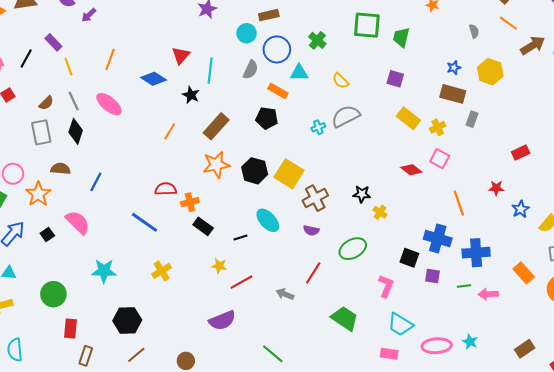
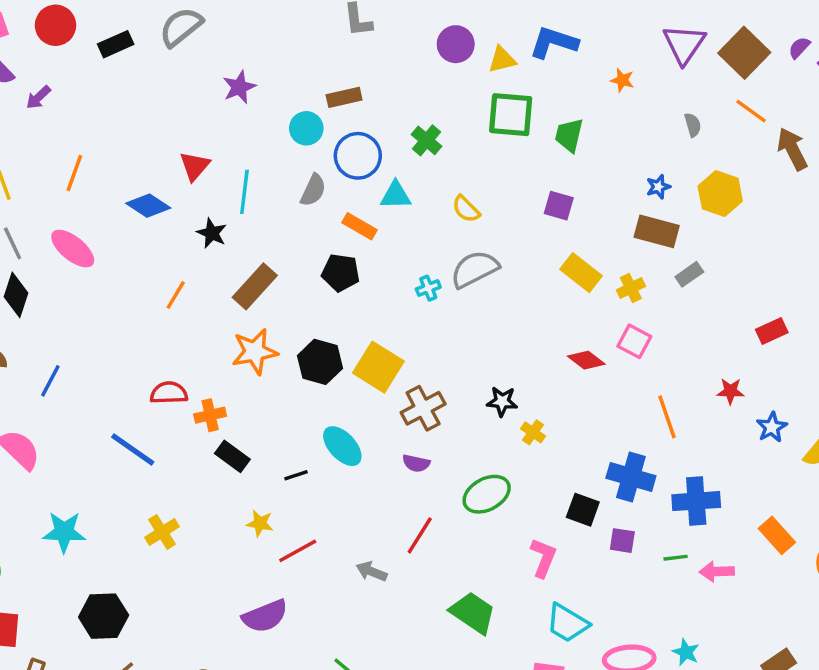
brown arrow: (533, 45) -> (792, 149), turned -85
gray rectangle: (472, 119) -> (689, 274), turned 35

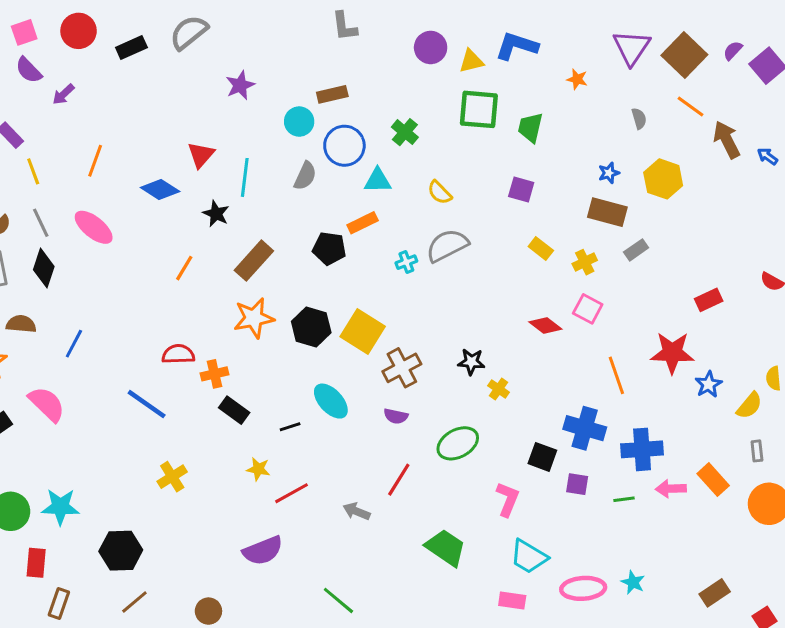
orange rectangle: (360, 226) -> (363, 223), moved, turned -56
yellow rectangle: (581, 273) -> (541, 248), size x0.7
red star: (731, 391) -> (672, 353), size x1.8
cyan star: (64, 532) -> (60, 507), moved
pink arrow: (717, 571) -> (671, 489), moved

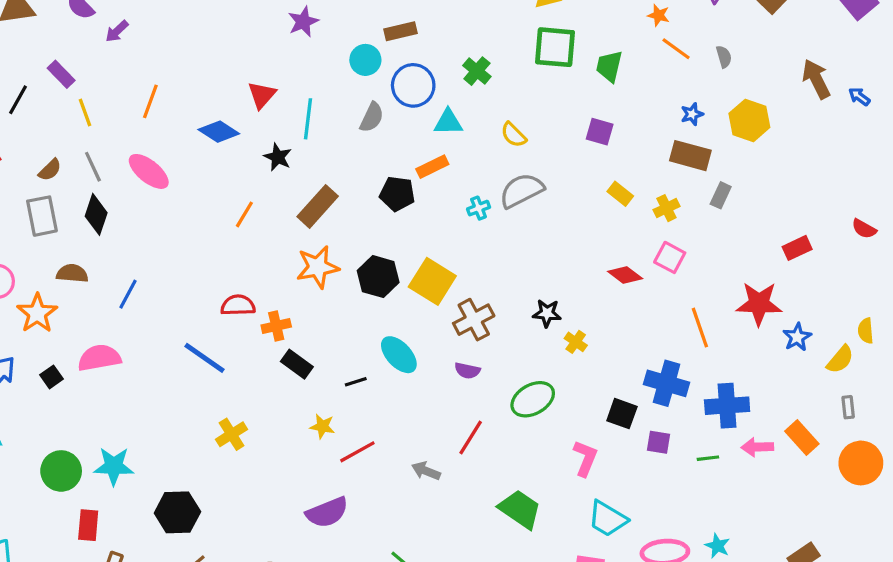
orange line: (690, 106) -> (676, 49), moved
gray rectangle: (636, 250) -> (721, 195), turned -30
pink semicircle: (47, 404) -> (99, 358), turned -54

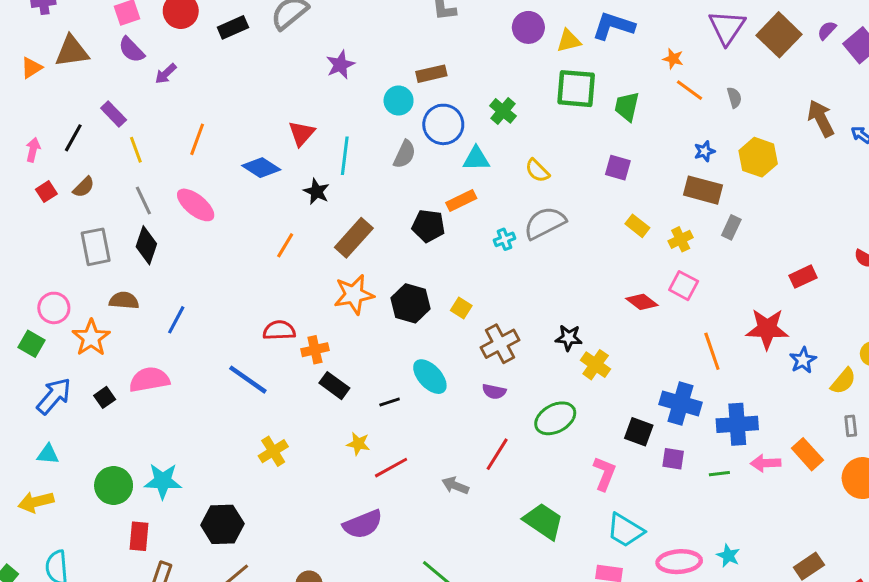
brown semicircle: (50, 170) -> (84, 187), moved
yellow square: (432, 281) -> (461, 308), size x0.5
yellow cross: (576, 342) -> (596, 365), size x1.4

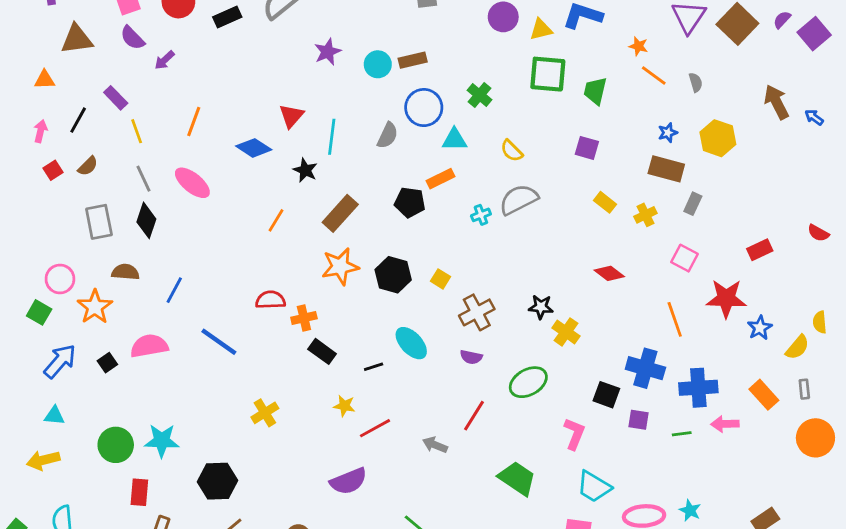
orange triangle: (31, 68) -> (45, 80), moved, turned 30
cyan circle: (399, 101) -> (378, 64), moved
pink square: (684, 286) -> (684, 258), moved
blue line: (248, 380) -> (219, 342), moved
orange rectangle: (807, 454) -> (764, 395), moved

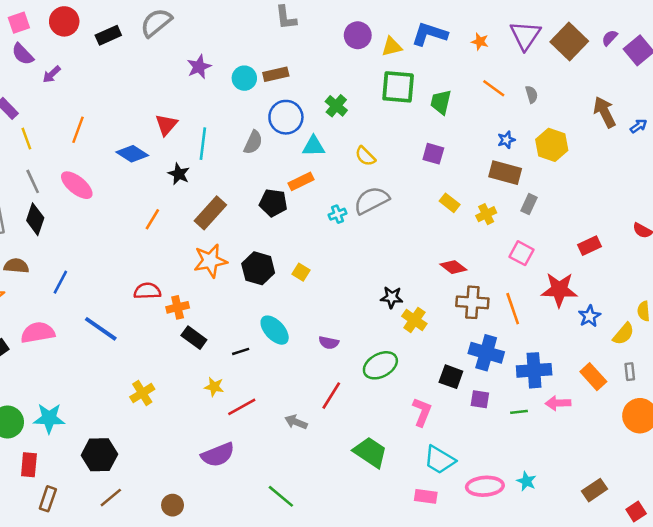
orange star: (638, 46) -> (480, 42), moved
blue arrow: (814, 117) -> (639, 126), turned 108
brown cross: (477, 312) -> (472, 302), moved, turned 32

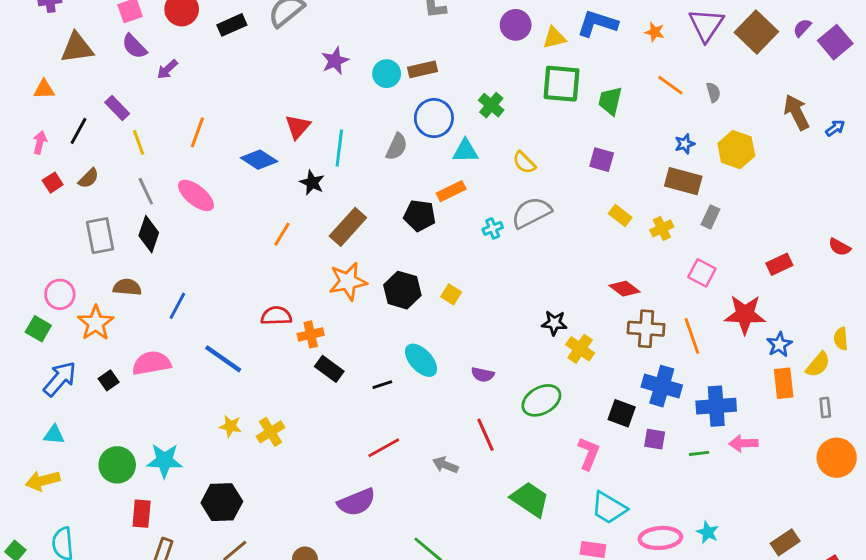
orange rectangle: (593, 377) -> (784, 383), moved, turned 36
yellow star: (214, 387) -> (230, 426), moved
red line: (331, 396) -> (485, 435), turned -56

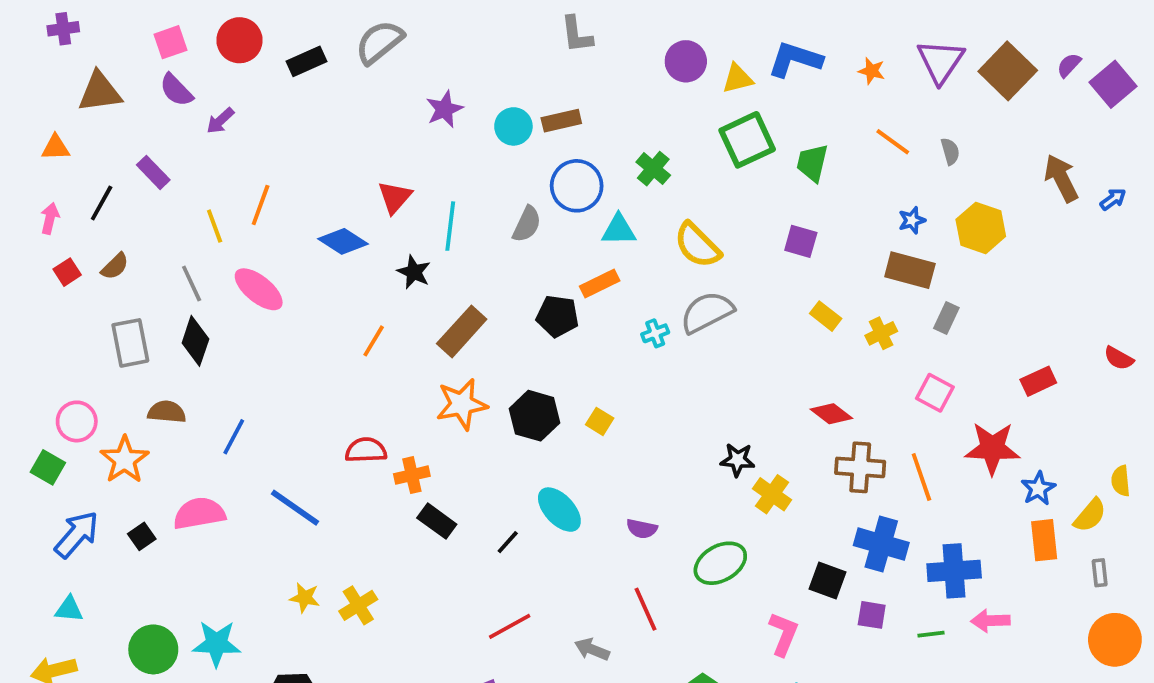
green square: (561, 84) -> (747, 140), turned -30
yellow line: (139, 142) -> (215, 226), moved
yellow semicircle: (524, 162) -> (697, 245), size x1.5
black line: (382, 385) -> (508, 542), turned -30

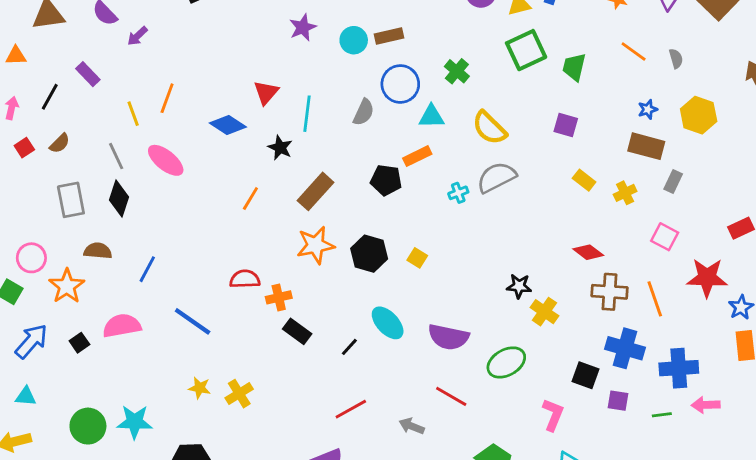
purple semicircle: (642, 529) -> (448, 337), size x1.8
red line: (646, 609) -> (451, 396), turned -36

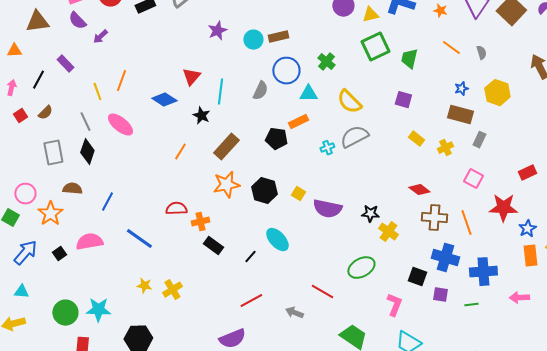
purple semicircle: (448, 337) -> (327, 209), moved
pink arrow: (706, 405) -> (519, 298), moved

